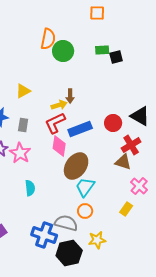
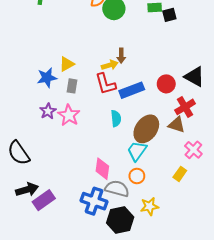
yellow triangle: (23, 91) -> (67, 64), moved
red L-shape: (55, 123) -> (105, 84), turned -80
pink diamond: (59, 146) -> (102, 169), moved
brown ellipse: (76, 166) -> (146, 129), moved
cyan semicircle: (30, 188) -> (116, 118), moved

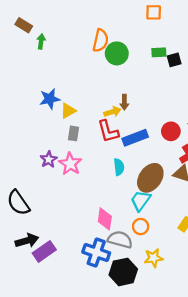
blue star: (47, 78) -> (50, 99), moved

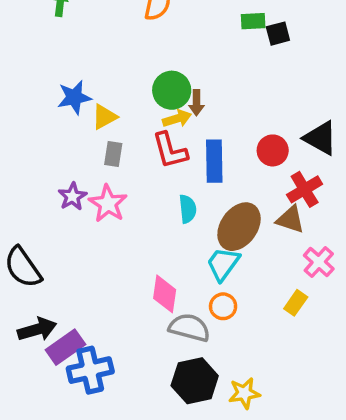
green circle: (117, 53) -> (172, 90), moved
blue rectangle: (135, 138) -> (214, 161), turned -70
blue cross: (96, 252) -> (90, 370), moved, turned -32
yellow star: (154, 258) -> (244, 393), moved

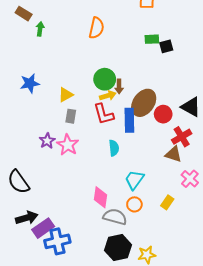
blue star: (74, 97) -> (30, 83), moved
brown ellipse: (239, 227) -> (144, 103), moved
yellow rectangle: (296, 303) -> (167, 202), moved

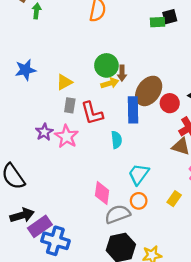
black square: (166, 46) -> (170, 17), moved
red L-shape: (104, 114) -> (92, 113), moved
gray semicircle: (115, 217) -> (118, 214), turned -35
blue cross: (57, 241) -> (55, 241), turned 30

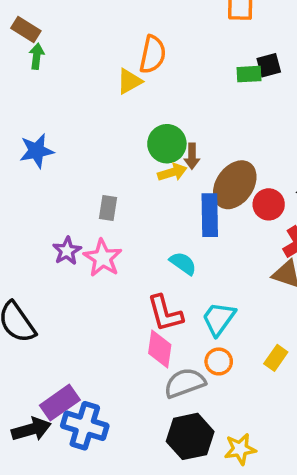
green arrow: (37, 11) -> (37, 56), moved
yellow triangle: (64, 82) -> (129, 81), moved
red L-shape: (92, 113) -> (165, 313), moved
cyan semicircle: (116, 140) -> (183, 263), turned -49
black arrow: (22, 215) -> (31, 429), moved

